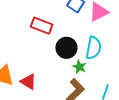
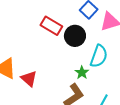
black circle: (66, 48) -> (75, 36), moved

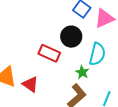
red rectangle: (51, 26) -> (49, 53), moved

